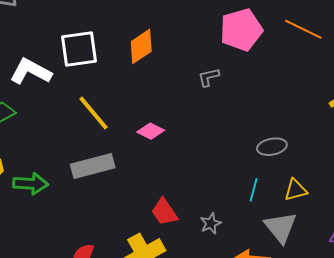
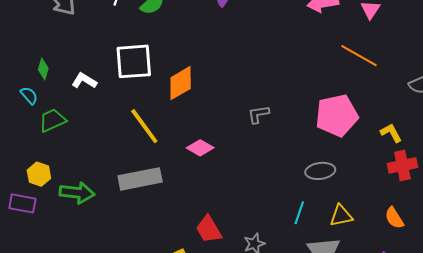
pink pentagon: (241, 30) -> (337, 115), moved
orange diamond: (141, 46) -> (181, 83), moved
white L-shape: (31, 72) -> (84, 81), size x0.6
gray L-shape: (209, 77) -> (258, 114), moved

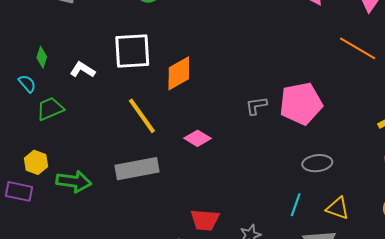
pink pentagon: (337, 115) -> (301, 103), moved
yellow triangle: (341, 216) -> (338, 208), turned 30
red trapezoid: (209, 229) -> (205, 220), turned -56

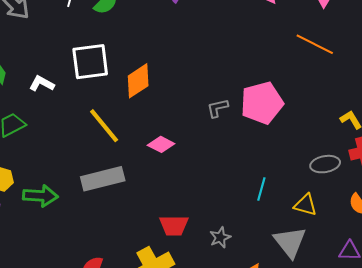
gray ellipse: (317, 163) -> (325, 164), moved
cyan line: (296, 205) -> (261, 189), moved

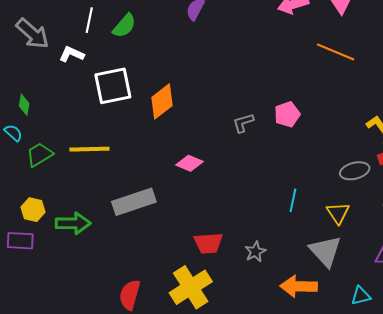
white L-shape: (42, 84) -> (72, 54), moved
pink pentagon: (262, 103) -> (287, 114), size x0.6
yellow line: (104, 126) -> (89, 149), moved, turned -48
yellow triangle: (305, 205) -> (338, 213), turned 45

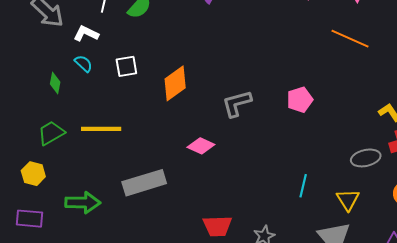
white square: (113, 86) -> (126, 66), size x0.6
green diamond: (24, 105) -> (55, 83), moved
gray L-shape: (243, 123) -> (237, 103), moved, size x1.4
cyan semicircle: (13, 133) -> (83, 64), moved
yellow hexagon: (33, 210) -> (33, 174), moved

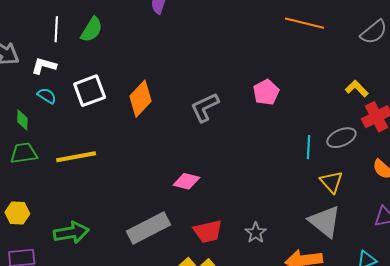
white square: (126, 66) -> (90, 91), size x1.4
green trapezoid: (51, 133) -> (24, 153), moved, turned 32
pink diamond: (201, 146) -> (186, 181), moved
gray rectangle: (144, 183) -> (149, 228), moved
cyan line: (303, 186) -> (309, 147), moved

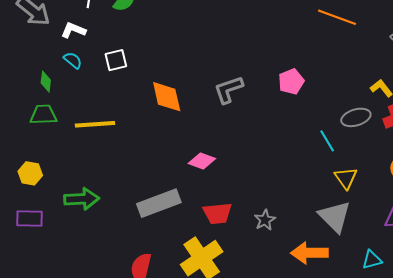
white square: (90, 91) -> (116, 60), size x0.7
orange diamond: (140, 99) -> (167, 97), moved, turned -63
gray ellipse: (341, 138) -> (356, 117), moved
cyan line: (309, 147) -> (327, 141), turned -40

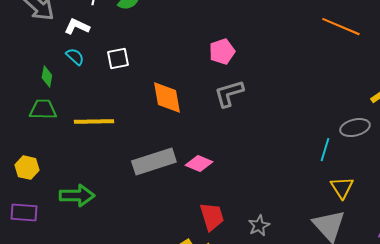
pink pentagon: (291, 82) -> (222, 52), moved
cyan line: (327, 141) -> (325, 150), turned 45
gray rectangle: (159, 203) -> (154, 162), moved
red trapezoid: (217, 213) -> (212, 217), turned -104

